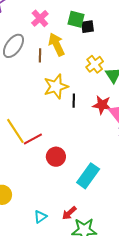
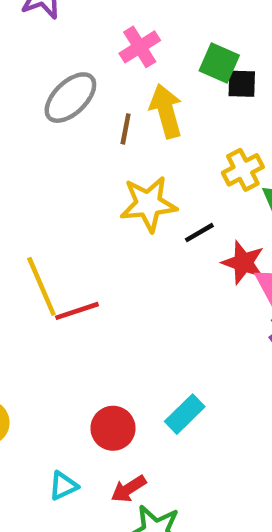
black line: (74, 101) -> (199, 233), moved, turned 48
red circle: (56, 157) -> (113, 428), moved
cyan rectangle: (88, 176) -> (185, 414), size x0.7

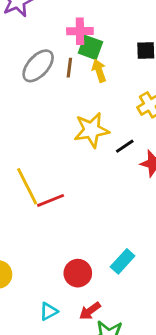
pink cross: (140, 47) -> (80, 31), turned 35
green square: (219, 63) -> (90, 47), moved
yellow arrow: (166, 111) -> (99, 71), size x0.7
brown line: (126, 129) -> (69, 68), moved

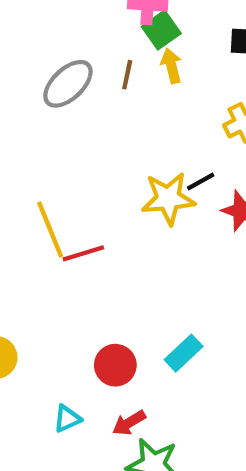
green square: (90, 47) -> (161, 30), turned 30
gray ellipse: (38, 66) -> (68, 84), moved
brown line: (69, 68) -> (127, 75), moved
yellow star: (91, 130) -> (168, 198), moved

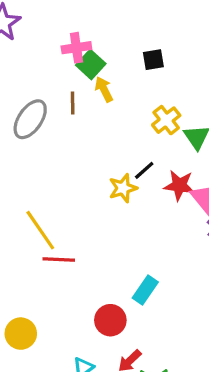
yellow star: (168, 198) -> (123, 188), size x0.7
red line: (83, 253) -> (59, 259), moved, turned 32
cyan rectangle: (184, 353) -> (145, 290), moved

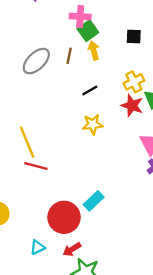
black line: (144, 170) -> (90, 91), moved
red star: (179, 185) -> (132, 106), moved
red circle: (110, 320) -> (64, 217), size x1.4

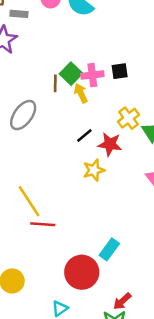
pink cross: (80, 17) -> (92, 75), moved
brown line: (69, 56) -> (55, 83), moved
red star: (132, 106) -> (110, 144), moved
red arrow: (72, 249) -> (122, 301), moved

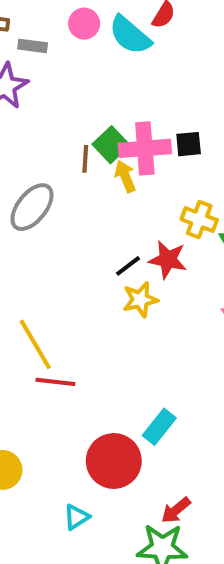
pink cross: (92, 75) -> (145, 148), size x1.4
yellow cross: (129, 118) -> (199, 220), turned -35
black line: (84, 136) -> (128, 266), moved

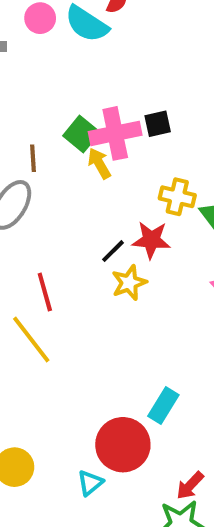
brown line: (85, 159) -> (33, 158), moved
red line: (55, 382) -> (45, 292), moved, turned 75
cyan triangle: (76, 517) -> (90, 483), moved

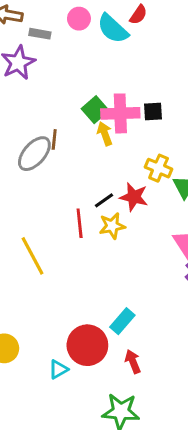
brown line: (33, 158) -> (54, 139), moved
red line: (45, 292) -> (80, 223), moved
red arrow: (190, 485) -> (133, 362), moved, turned 105

